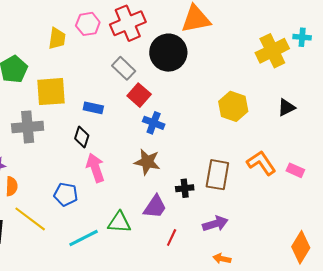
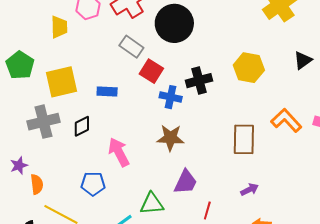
black diamond: (82, 137) -> (82, 126), moved, turned 55
black cross: (185, 188) -> (199, 81), moved, size x1.4
purple arrow: (215, 224) -> (250, 190), size x0.7

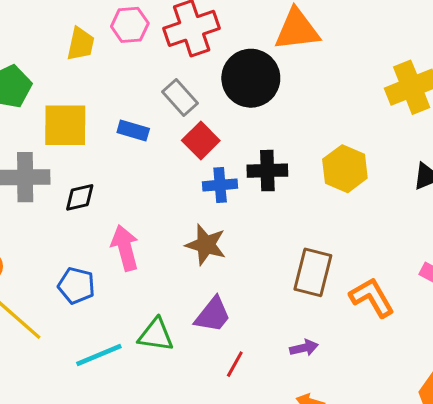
blue rectangle: (107, 92) -> (133, 131), moved
blue cross: (171, 97) -> (220, 185), turned -30
orange L-shape: (286, 120) -> (372, 297), moved

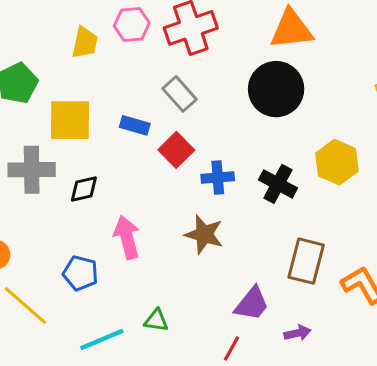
black circle: (251, 78) -> (276, 89), moved
red square: (201, 141) -> (176, 150), moved
black cross: (267, 171) -> (278, 184), moved, turned 30
purple trapezoid: (213, 315) -> (252, 304), moved
green triangle: (156, 335) -> (156, 320), size x0.7

